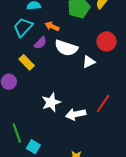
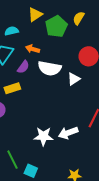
yellow rectangle: (27, 62) -> (12, 88), turned -56
white star: (51, 102) -> (43, 136), moved, turned 30

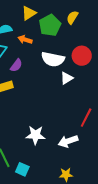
orange arrow: (33, 49) -> (25, 40), moved
white semicircle: (50, 68) -> (53, 59), moved
white arrow: (68, 133) -> (68, 141), moved

